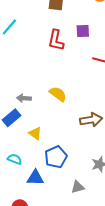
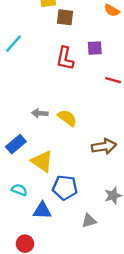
gray arrow: (24, 98) -> (40, 113), moved
yellow triangle: (35, 133) -> (42, 161), size x1.5
blue pentagon: (56, 157) -> (65, 188), turned 30

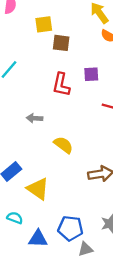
gray arrow: (40, 113) -> (34, 118), moved
blue pentagon: (65, 188) -> (70, 228), moved

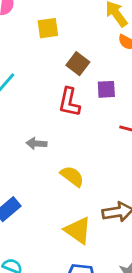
brown square: (61, 43) -> (78, 64), moved, turned 30
yellow triangle: (38, 189) -> (78, 230), moved

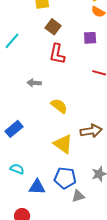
brown square: (78, 64) -> (53, 27), moved
purple square: (106, 89) -> (90, 38), moved

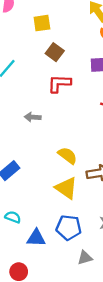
red L-shape: (57, 54) -> (59, 83), turned 80
yellow semicircle: (59, 106) -> (67, 156), moved
gray triangle: (78, 196) -> (85, 258), moved

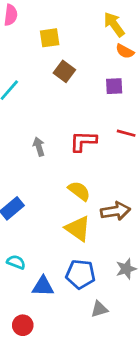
red L-shape: (59, 83) -> (83, 141), moved
gray arrow: (33, 117) -> (39, 147), turned 70

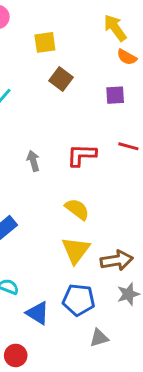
brown arrow: (115, 211) -> (117, 260), moved
yellow triangle: (78, 229) -> (76, 250), turned 32
blue triangle: (43, 286) -> (38, 313), turned 30

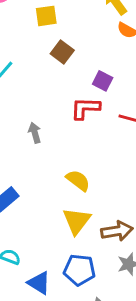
purple square: (115, 95) -> (103, 81), moved, turned 30
red L-shape: (82, 155) -> (85, 108), moved

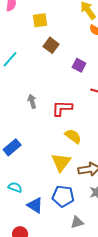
red L-shape: (85, 108) -> (62, 108), moved
yellow semicircle: (78, 180) -> (73, 136), moved

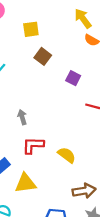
red L-shape: (62, 108) -> (33, 145), moved
yellow triangle: (61, 162) -> (25, 183), moved, turned 45

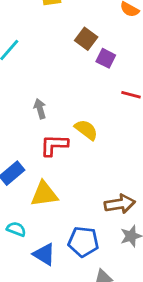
brown square: (43, 56) -> (86, 39), moved
yellow semicircle: (67, 155) -> (86, 130), moved

